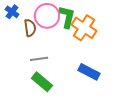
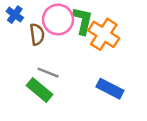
gray line: (39, 59) -> (48, 73), turned 30
green rectangle: (42, 82) -> (40, 90), moved

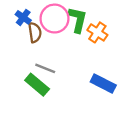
blue cross: (15, 15) -> (23, 17), moved
orange cross: (104, 34) -> (97, 32), size x0.7

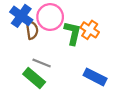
blue cross: (23, 17) -> (21, 16), size x1.5
green L-shape: (78, 20) -> (73, 33), moved

